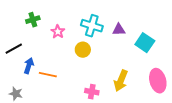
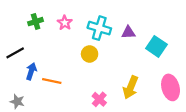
pink star: (58, 32) -> (65, 23), moved
pink cross: (92, 92) -> (99, 99), turned 32

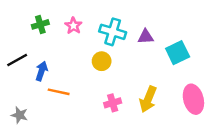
cyan square: (156, 46) -> (178, 53), turned 30
blue arrow: (31, 71) -> (42, 71), moved
pink cross: (99, 99) -> (113, 103), moved, turned 32

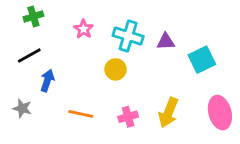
green cross: (40, 24) -> (33, 16), moved
black line: (17, 60) -> (29, 55), moved
orange line: (59, 92) -> (81, 114), moved
gray star: (20, 115) -> (22, 108), moved

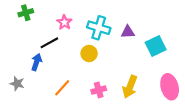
black line: (29, 55) -> (49, 43), moved
orange line: (81, 114) -> (62, 88), turned -60

